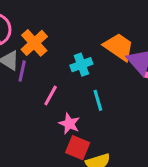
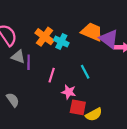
orange cross: (34, 43) -> (44, 37), moved
cyan cross: (81, 65) -> (61, 41), moved, turned -32

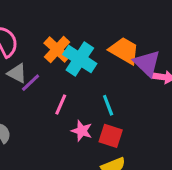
cyan cross: (61, 41) -> (80, 59), size x1.5
purple line: (29, 62) -> (31, 83), turned 40
red square: (78, 107) -> (111, 136), moved

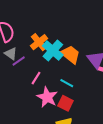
orange trapezoid: (124, 51) -> (70, 54), moved
cyan line: (108, 105) -> (67, 83), turned -48
pink star: (82, 131) -> (47, 97), size x1.5

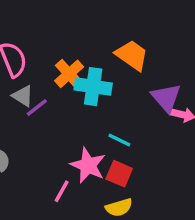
cyan cross: (53, 50) -> (93, 87), turned -30
orange trapezoid: (70, 54) -> (132, 55), moved
pink line: (36, 78) -> (62, 191), moved

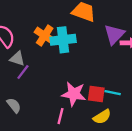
purple triangle: (166, 98) -> (114, 34), turned 40
purple line: (37, 108) -> (23, 72), moved
cyan line: (119, 140) -> (113, 93), moved

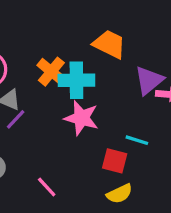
cyan line: (113, 93) -> (137, 140), moved
pink star: (74, 94) -> (81, 118), moved
pink line: (60, 116) -> (47, 187), moved, turned -63

